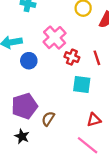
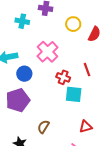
red cross: (72, 57) -> (63, 77), moved
purple pentagon: (25, 106) -> (18, 100), moved

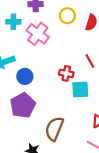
pink cross: (47, 52) -> (38, 34), moved
brown semicircle: (43, 127) -> (54, 129), size x1.6

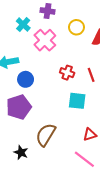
cyan cross: (13, 22) -> (23, 25), turned 32
red cross: (66, 73) -> (67, 73), moved

